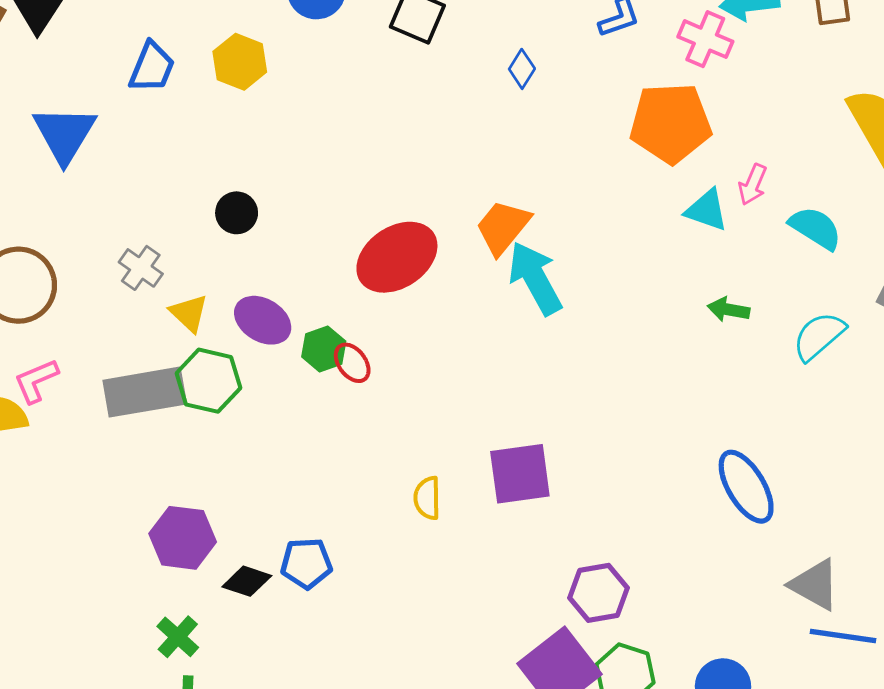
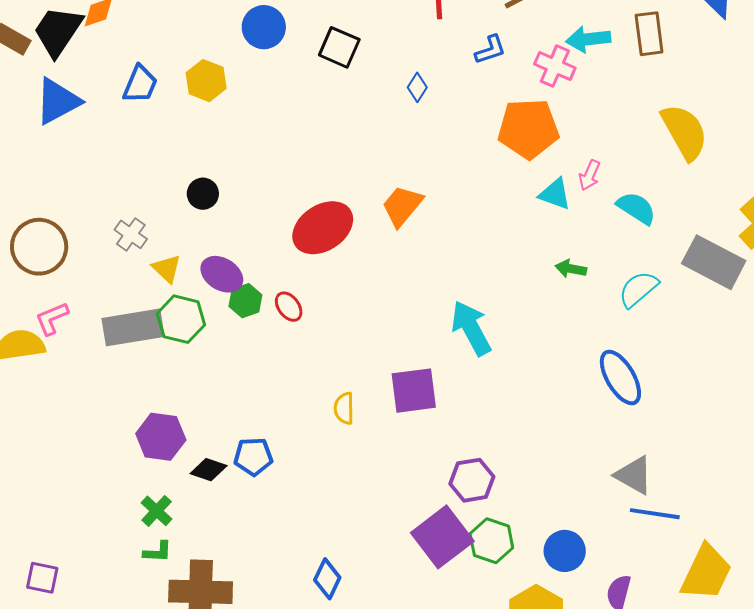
blue triangle: (64, 134) -> (58, 101), moved, turned 30
cyan arrow: (535, 278) -> (471, 328), moved
green hexagon: (324, 349) -> (245, 301), moved
blue ellipse: (746, 487) -> (620, 378), moved

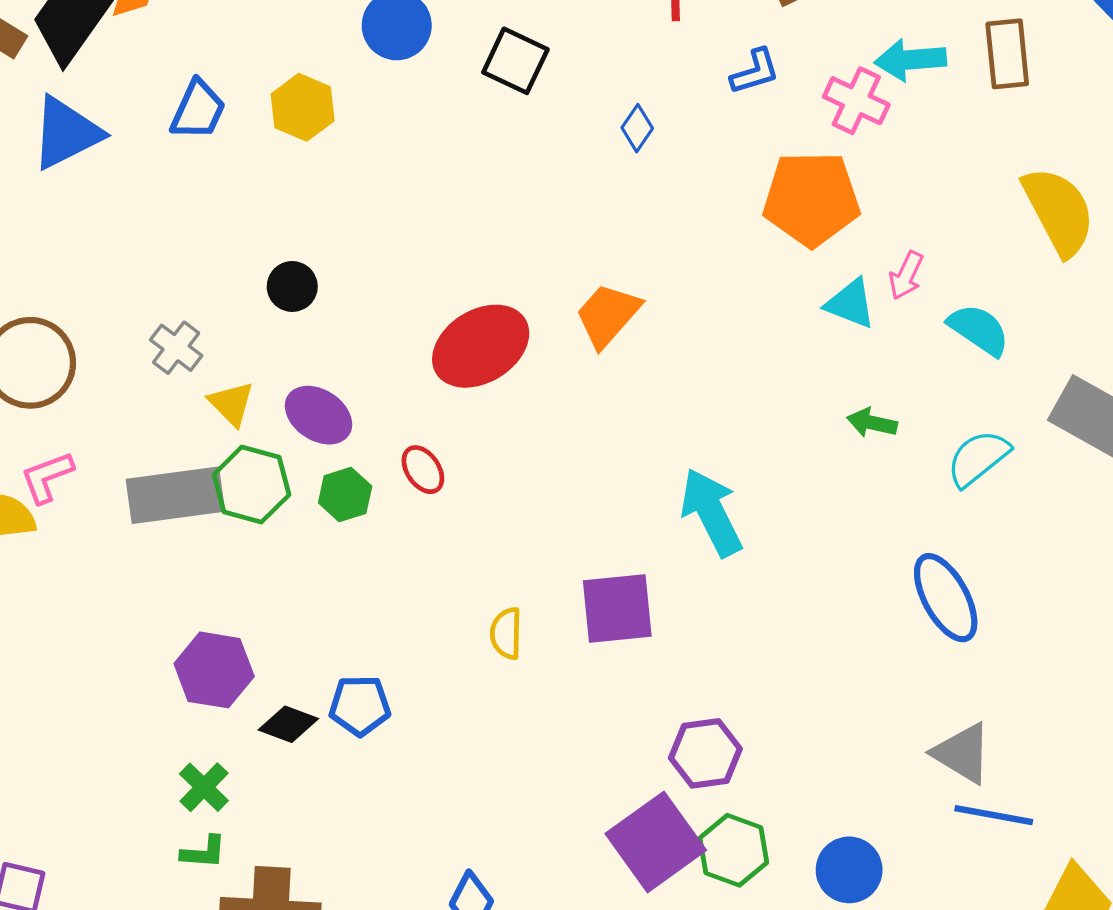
green hexagon: (245, 301) -> (345, 495), moved

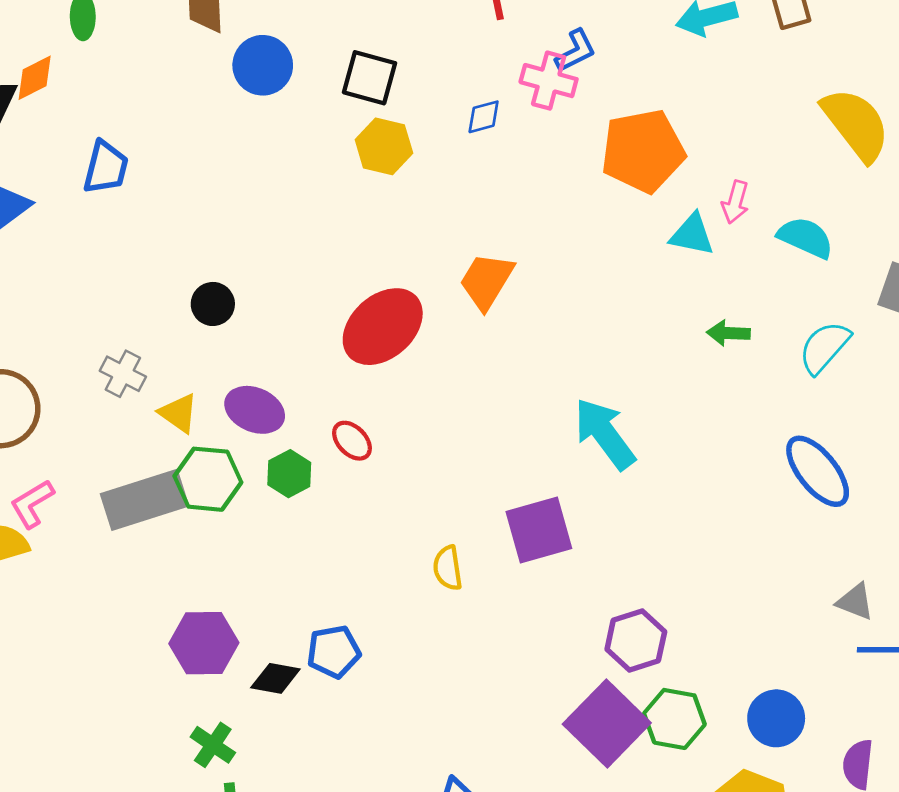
pink cross: (856, 101) -> (549, 81), moved
yellow hexagon: (303, 107) -> (384, 146), moved
blue diamond: (637, 128) -> (484, 117), turned 51
gray triangle: (962, 753) -> (855, 602), size x0.7

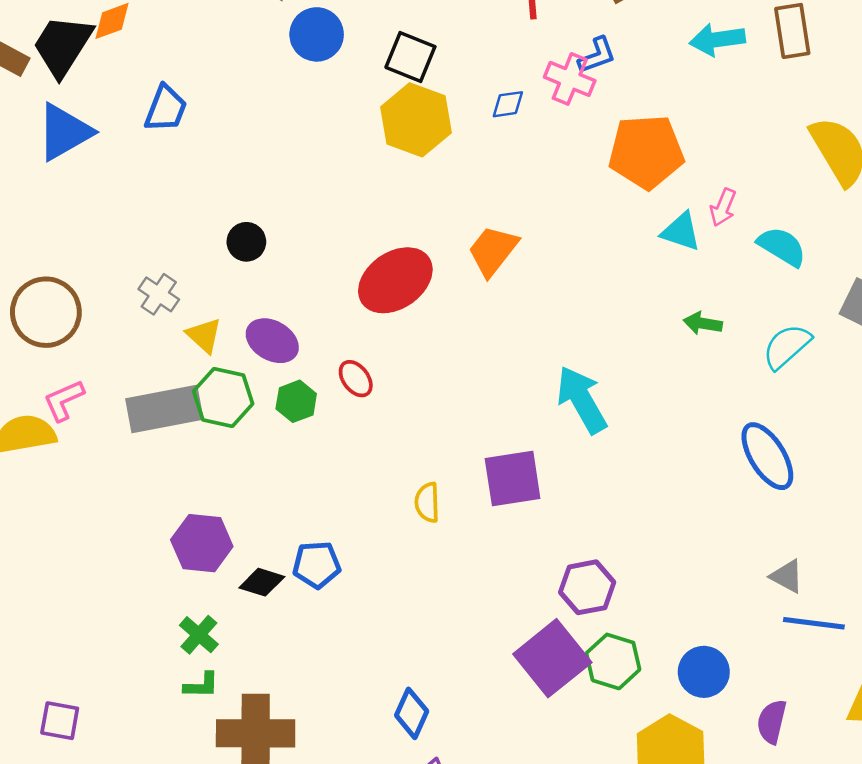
yellow hexagon: (384, 146) -> (416, 120), size x1.4

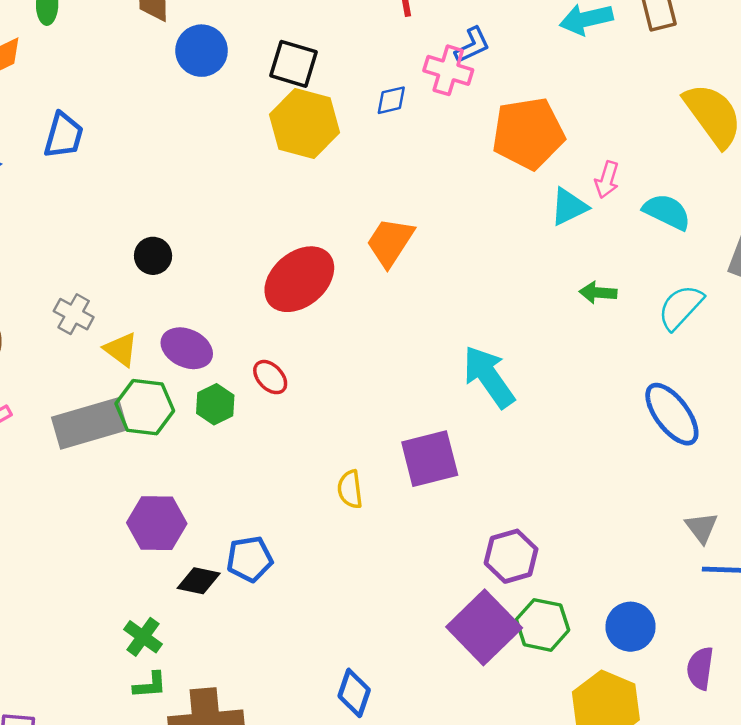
cyan triangle: (681, 232) -> (569, 207), turned -39
purple hexagon: (202, 543) -> (157, 523), moved
gray triangle: (787, 576) -> (702, 528), turned 30

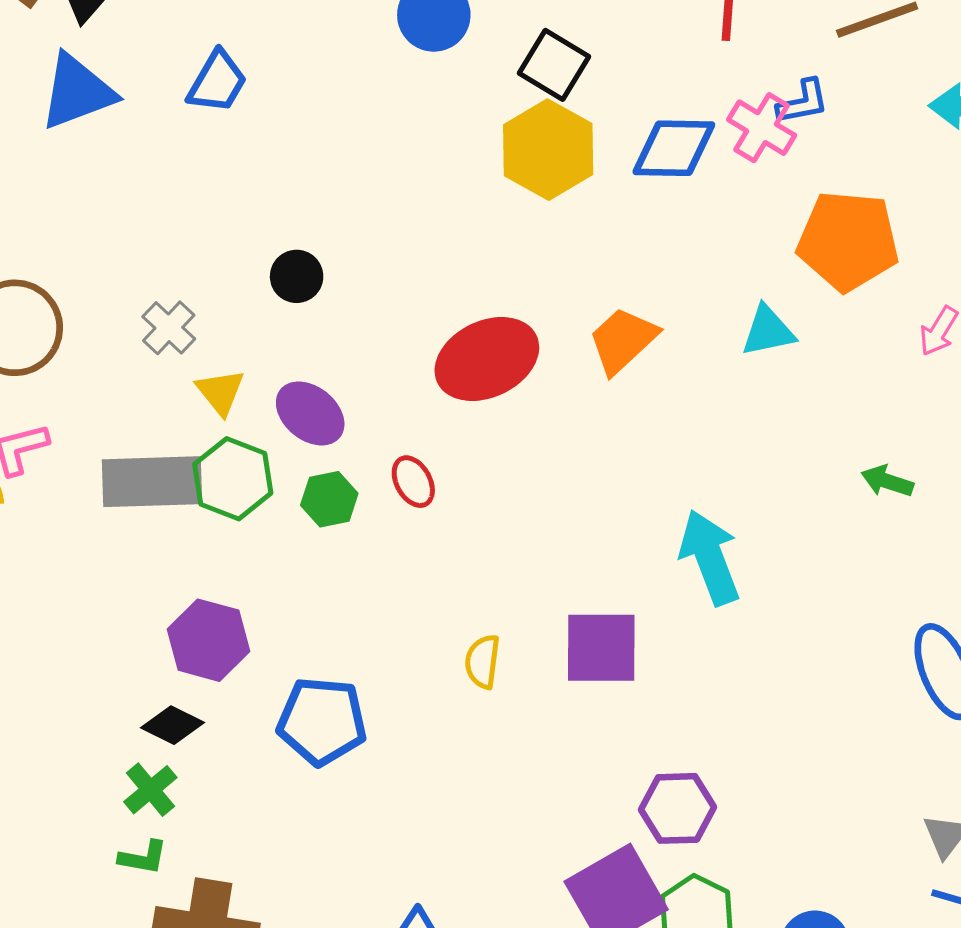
blue diamond: (391, 100) -> (674, 148), size x1.8
cyan triangle: (569, 207) -> (768, 331), moved
blue pentagon: (250, 559) -> (322, 721), size x1.4
black diamond: (199, 581) -> (173, 725), moved

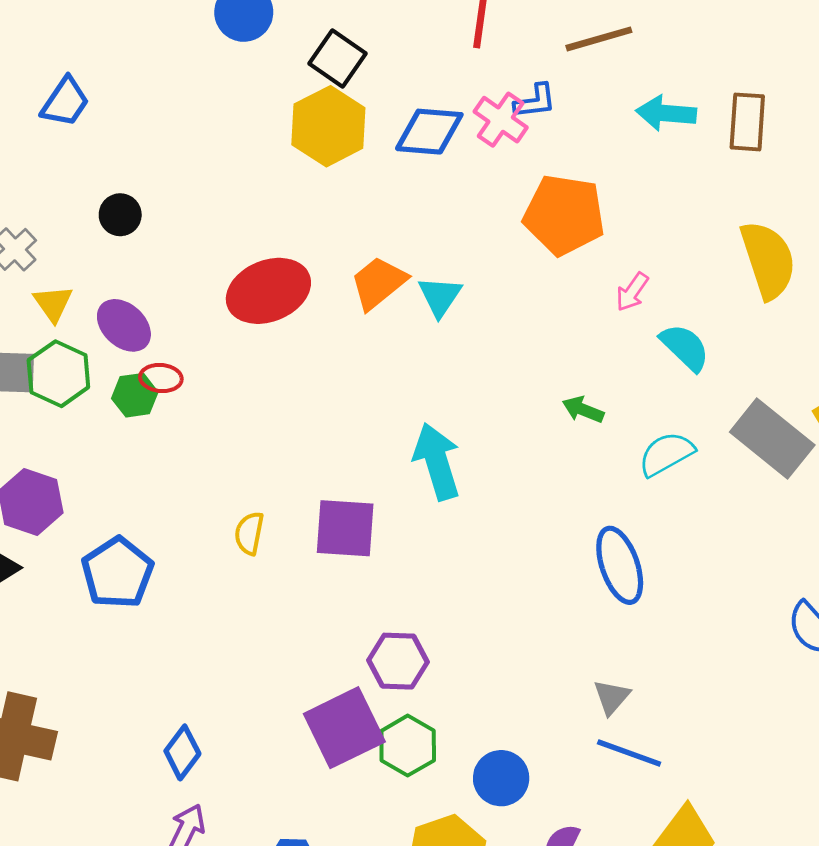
blue trapezoid: (217, 82) -> (65, 102), moved
cyan triangle: (768, 331) -> (440, 296), moved, turned -48
red ellipse: (413, 482) -> (161, 378), moved, turned -60
blue pentagon: (322, 721) -> (117, 573), turned 30

